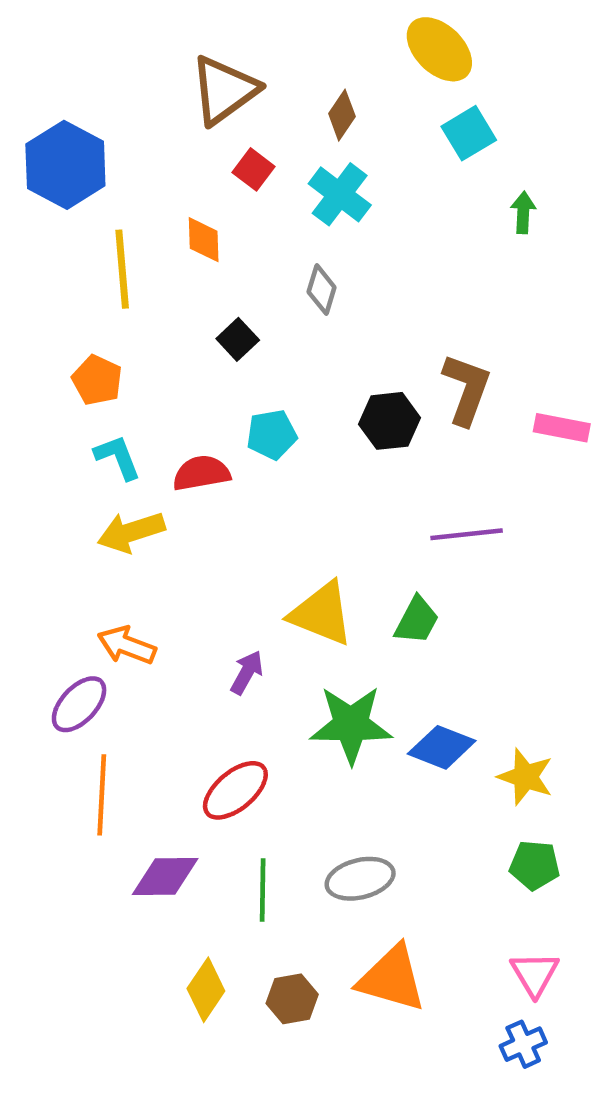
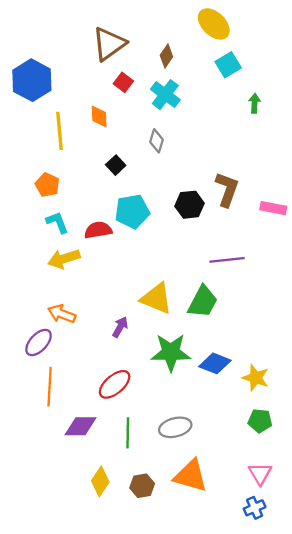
cyan pentagon: (272, 435) -> (132, 211), size x1.4
green trapezoid: (417, 620) -> (203, 302), size x1.4

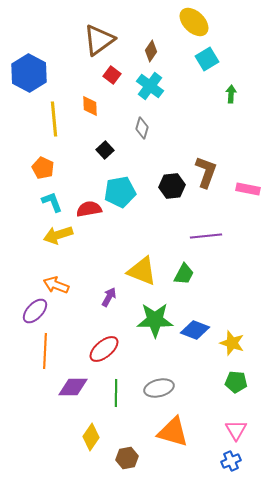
green trapezoid: (203, 302) -> (184, 274), size x0.7
brown hexagon: (142, 486) -> (127, 458), moved

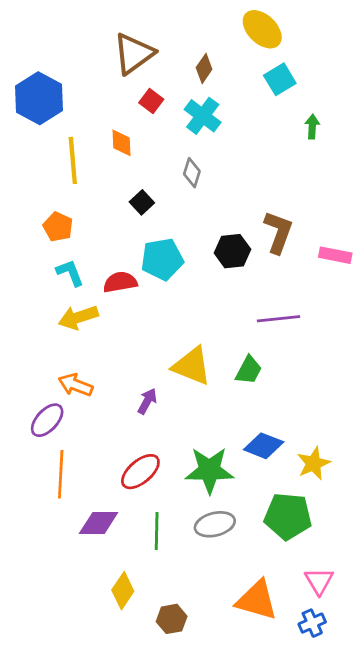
green star: (155, 320) -> (209, 470), moved
yellow star: (232, 343) -> (314, 463), turned 30
green pentagon: (236, 382) -> (288, 516), moved, size x1.6
orange triangle: (173, 432) -> (257, 600), moved

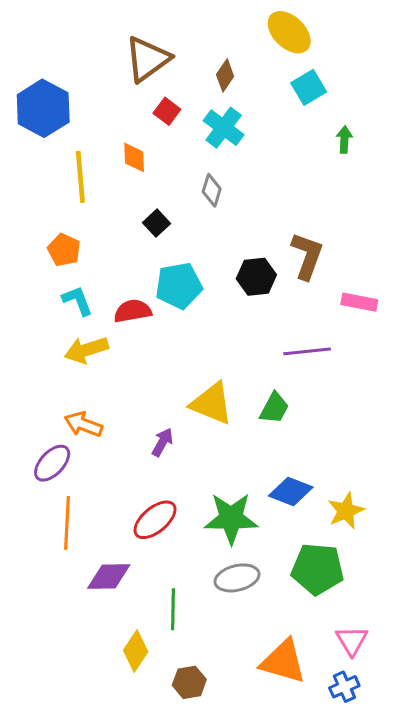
pink rectangle: (335, 255) -> (359, 302), moved
green line: (157, 531) -> (173, 609), moved

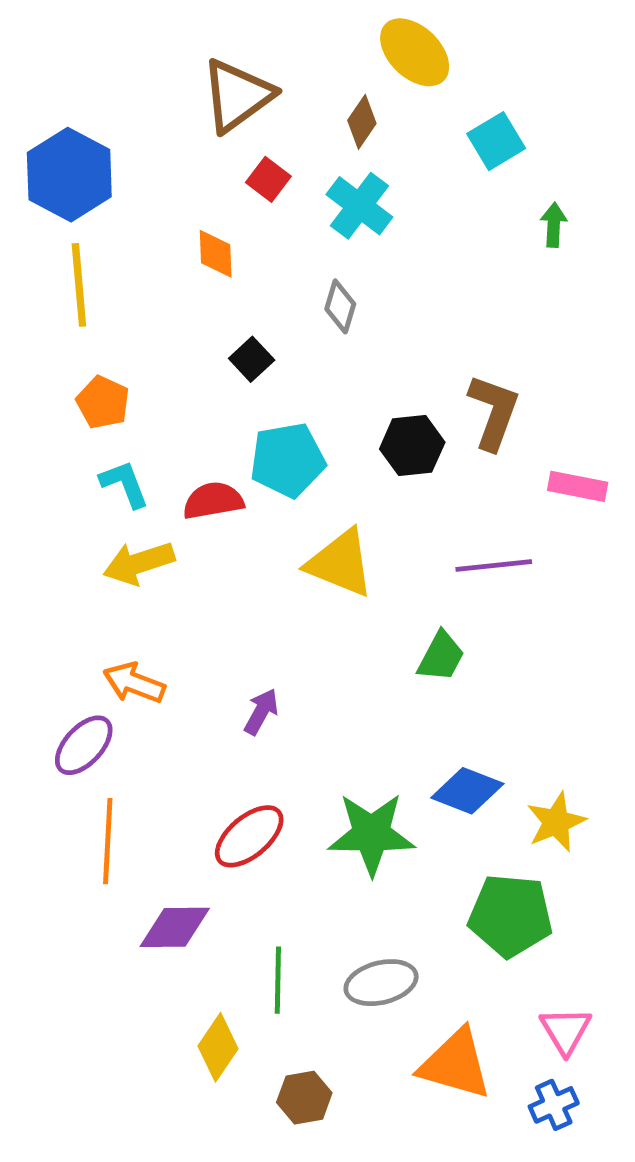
yellow ellipse: (289, 32) -> (415, 52), moved
yellow line: (80, 177) -> (79, 285), moved
yellow triangle: (212, 403) -> (340, 563), moved
gray ellipse: (237, 578) -> (381, 983), moved

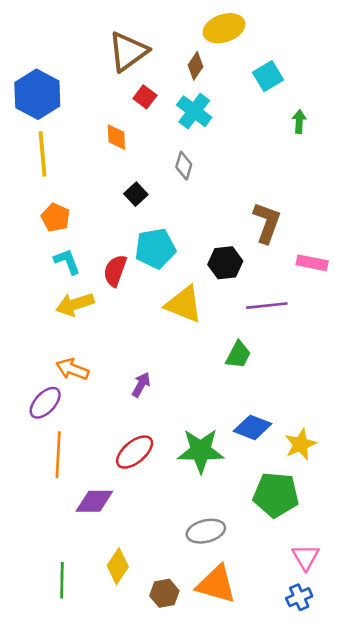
yellow ellipse: (415, 52) -> (224, 28), turned -63
black hexagon: (412, 446) -> (225, 263), moved
red semicircle: (213, 501) -> (115, 271), turned -60
green line: (278, 980) -> (62, 580), moved
orange triangle: (455, 1064) -> (216, 584), moved

